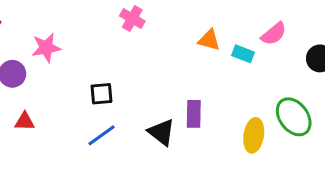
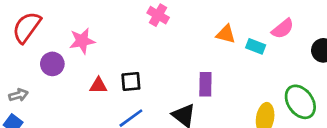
purple rectangle: (194, 114) -> (205, 84), moved
red triangle: (25, 121) -> (98, 86), moved

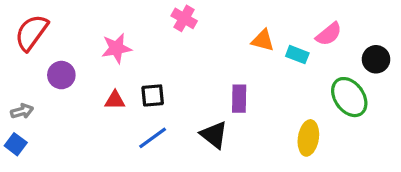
pink star: (82, 41) -> (116, 48), moved
green ellipse: (300, 102) -> (349, 97), moved

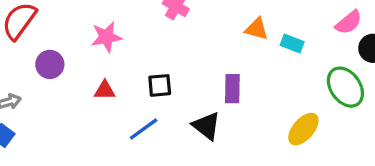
pink semicircle: (329, 34) -> (349, 22), moved
black square: (153, 95) -> (160, 85), moved
yellow ellipse: (308, 138) -> (303, 129), turned 32

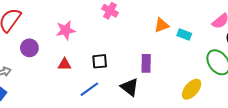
orange triangle: (257, 29) -> (162, 25), turned -35

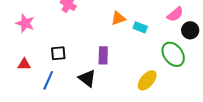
pink star: (66, 30) -> (25, 23), turned 30
red triangle: (65, 64) -> (24, 64), moved
blue line: (89, 89) -> (48, 80), turned -30

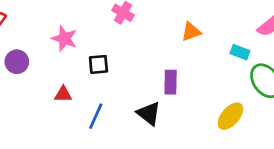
cyan rectangle: (140, 27) -> (240, 52), moved
black square: (58, 53) -> (98, 64), moved

